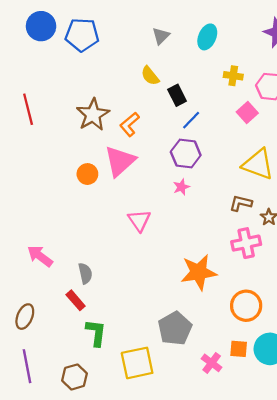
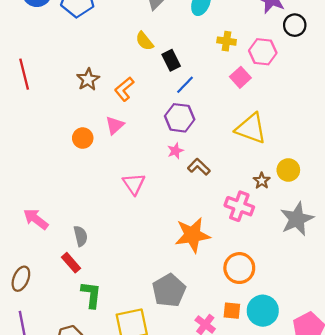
brown star: (93, 115) -> (88, 79), size x0.7
pink triangle: (120, 161) -> (115, 125), size x0.6
brown L-shape: (241, 203) -> (199, 167), moved, turned 30
pink cross: (246, 243) -> (239, 206), turned 32

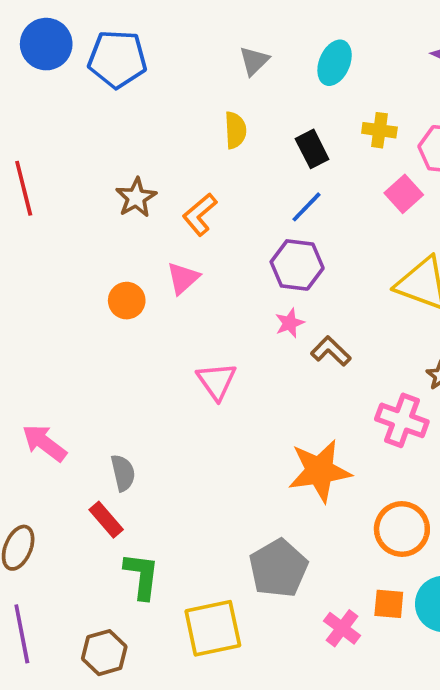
yellow semicircle: (144, 41) -> (235, 130), turned -144
black rectangle: (171, 60) -> (312, 149), moved

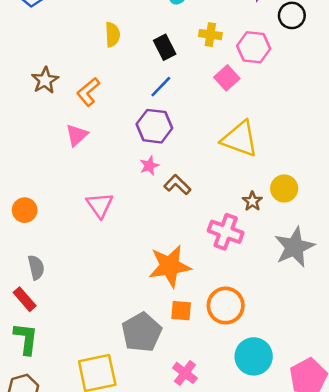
orange circle: (127, 301) -> (25, 210), moved
green L-shape: (142, 576) -> (26, 339), moved
orange square: (389, 604) -> (181, 311), moved

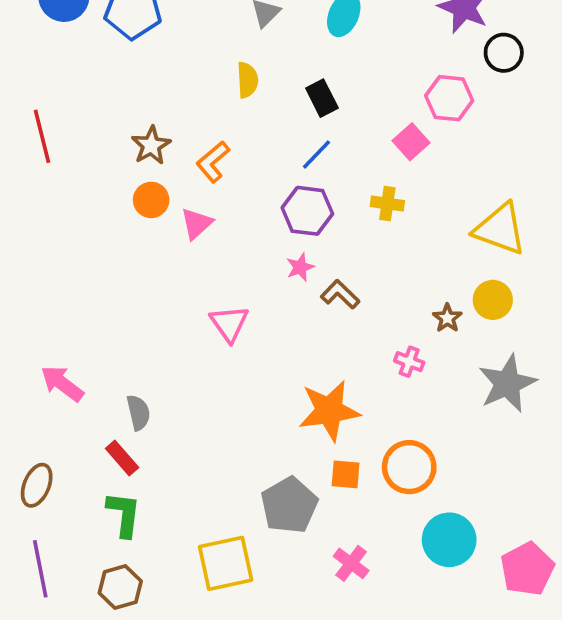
yellow cross: (210, 35) -> (387, 204), moved
yellow triangle: (240, 139) -> (500, 229), moved
orange circle: (25, 210) -> (151, 200), moved
pink cross: (226, 232) -> (409, 362), size x0.6

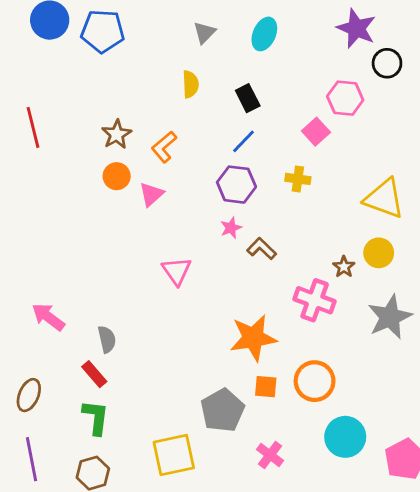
pink cross: (409, 362) -> (315, 300), size x1.8

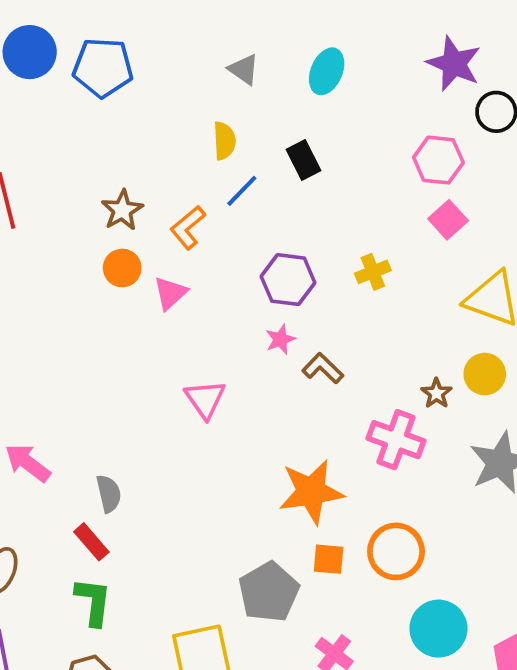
gray triangle: (204, 33) -> (244, 69), turned -40
pink square: (316, 132) -> (448, 220), moved
blue line: (243, 141) -> (242, 191), moved
yellow cross: (298, 179) -> (373, 272), turned -30

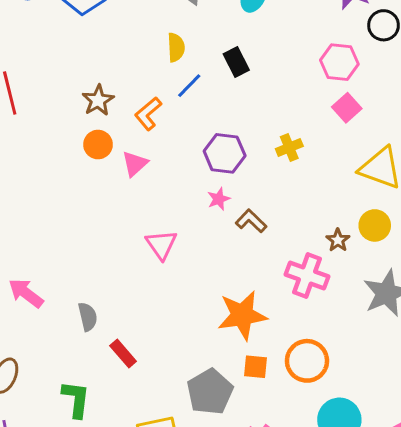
red rectangle: (91, 542) -> (123, 353), moved

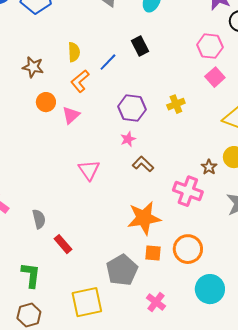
yellow semicircle: (176, 47) -> (74, 52), moved
brown star: (98, 100) -> (33, 67), moved, turned -30
brown L-shape: (251, 221) -> (143, 164), moved

